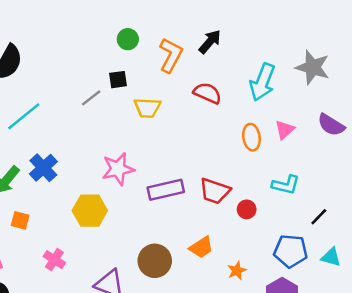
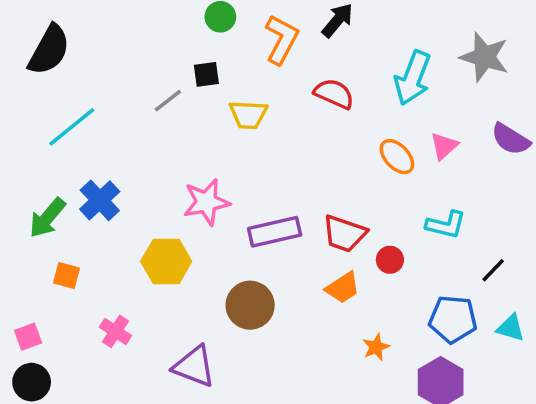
orange ellipse: (251, 137) -> (397, 157), turned -35
orange trapezoid: (201, 247) -> (343, 288), moved
brown circle: (155, 261) -> (250, 305), moved

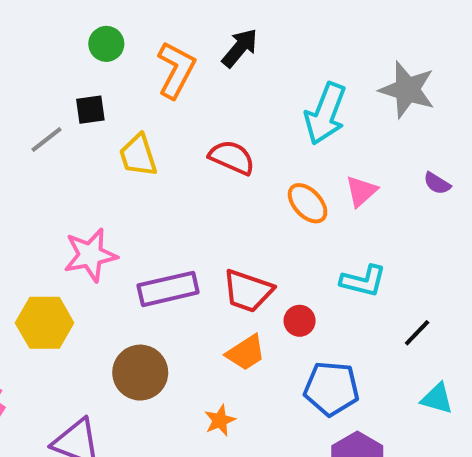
red semicircle: (334, 94) -> (232, 157), moved
yellow trapezoid: (248, 115) -> (138, 155), turned 69
purple semicircle: (511, 139) -> (437, 183), size x0.6
blue pentagon: (453, 319) -> (331, 389), moved
orange star: (376, 347) -> (220, 420), moved

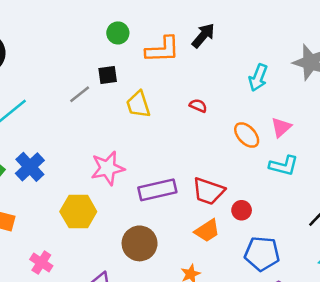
orange L-shape: (176, 70) -> (162, 50), turned 60
cyan arrow: (325, 114) -> (258, 78), size x0.7
red semicircle: (232, 157) -> (198, 106), size x0.6
cyan L-shape: (363, 281) -> (284, 166), moved

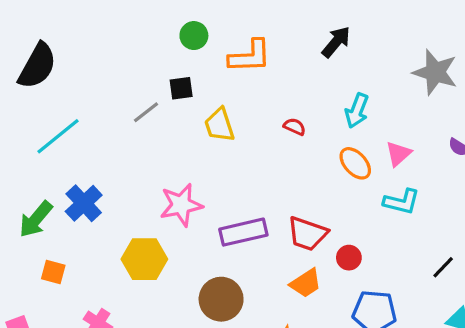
black arrow: (203, 36) -> (336, 42), moved
cyan arrow: (258, 78) -> (357, 111), moved

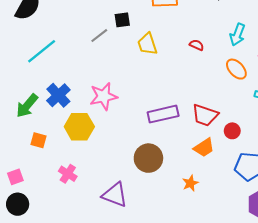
pink star: (181, 205) -> (103, 96), moved
yellow hexagon: (144, 259) -> (79, 127), moved

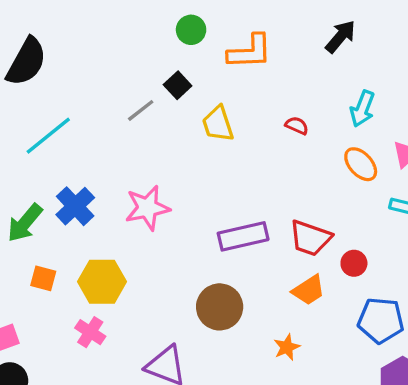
black square: (122, 20) -> (178, 85), turned -35
yellow hexagon: (79, 127) -> (102, 282), moved

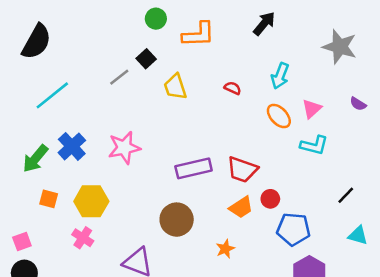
red circle: (354, 263) -> (270, 199), moved

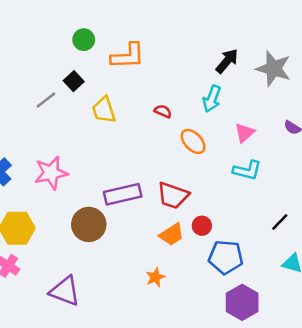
black arrow: (264, 23) -> (227, 61), moved
orange ellipse: (279, 116) -> (193, 141), moved
brown circle: (177, 220) -> (89, 224), moved

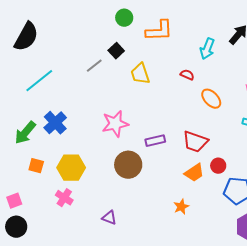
cyan arrow: (212, 99) -> (207, 49), moved
pink star: (51, 173) -> (115, 124), moved
purple rectangle: (123, 194) -> (155, 141), size x0.7
purple triangle: (65, 291) -> (109, 218), size x0.6

